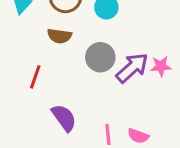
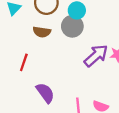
gray circle: (100, 57) -> (72, 26), moved

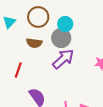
purple arrow: (96, 56) -> (63, 59), moved

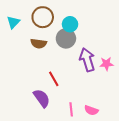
purple arrow: (63, 59) -> (87, 60), moved, turned -65
red line: (18, 70) -> (54, 79), moved, turned -49

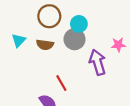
cyan triangle: (13, 22) -> (19, 40), moved
pink star: (106, 64) -> (118, 45), moved

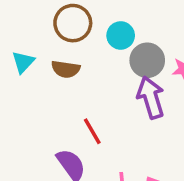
gray circle: (75, 39) -> (147, 60), moved

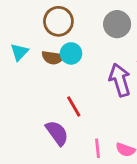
cyan circle: (121, 35) -> (71, 53), moved
gray circle: (147, 60) -> (117, 24), moved

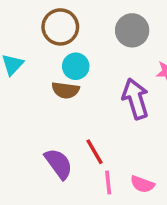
brown semicircle: (53, 58) -> (65, 90), moved
red line: (74, 106) -> (94, 152), moved

